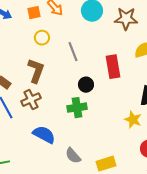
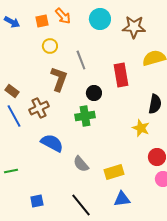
brown L-shape: (36, 71) -> (59, 79), moved

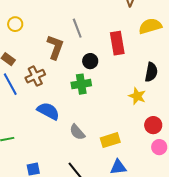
yellow circle: (50, 46) -> (15, 24), moved

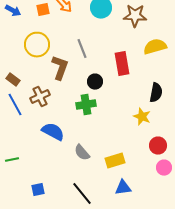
yellow circle: (15, 24) -> (37, 45), moved, size x1.6

